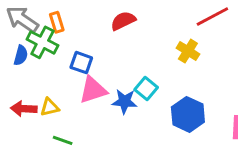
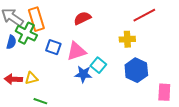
orange rectangle: (57, 22) -> (36, 19), size x1.6
yellow cross: (188, 51) -> (127, 39), turned -35
pink triangle: (93, 90) -> (76, 51), moved
blue hexagon: (188, 114) -> (136, 70), moved

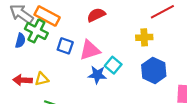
orange rectangle: (36, 19) -> (47, 16), turned -45

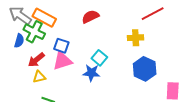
pink triangle: (90, 50) -> (62, 61), moved
cyan square: (113, 65) -> (99, 58), moved
red arrow: (22, 80) -> (36, 60), moved, turned -42

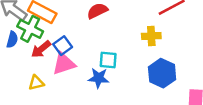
blue square: (61, 46) -> (63, 46), turned 35
cyan square: (99, 58) -> (108, 60), turned -35
red arrow: (36, 60) -> (41, 49), moved

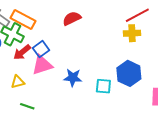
yellow cross: (151, 36) -> (132, 33), moved
cyan square: (108, 60) -> (103, 86), moved

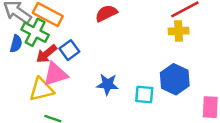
pink triangle: (42, 65) -> (55, 74), moved
yellow triangle: (18, 82) -> (41, 89), size x1.5

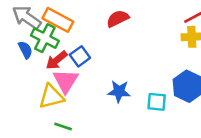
blue semicircle: (16, 44) -> (25, 50), turned -42
pink triangle: (55, 74) -> (66, 81), turned -40

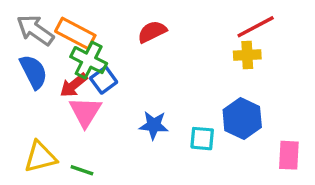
green cross: (45, 38) -> (89, 60), moved
blue semicircle: (25, 50) -> (34, 72), size x1.5
yellow triangle: (51, 97) -> (40, 157), moved

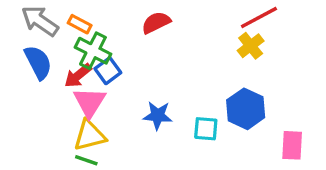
orange rectangle: (75, 33) -> (80, 24), size x0.6
yellow cross: (247, 55) -> (251, 46), turned -35
yellow triangle: (40, 157) -> (90, 135), moved

